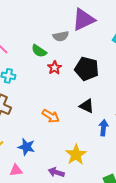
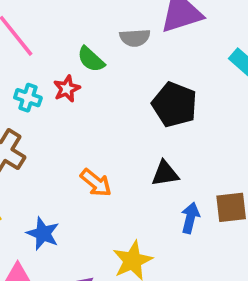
red star: (55, 68) -> (67, 89), moved
black triangle: (87, 106) -> (165, 173), turned -42

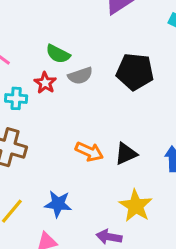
gray semicircle: (135, 38) -> (80, 76), moved
black triangle: (165, 173) -> (126, 154), moved

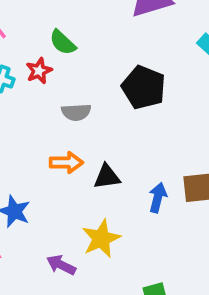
gray semicircle: (80, 76) -> (76, 112), moved
orange arrow: (89, 152) -> (66, 163), turned -40

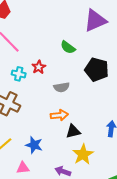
green semicircle: (63, 42) -> (68, 47), moved
black triangle: (107, 177) -> (73, 131), moved

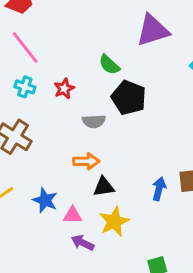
black pentagon: (97, 70) -> (129, 98), moved
cyan cross: (19, 74) -> (25, 87), moved
pink triangle: (23, 168) -> (73, 215), moved

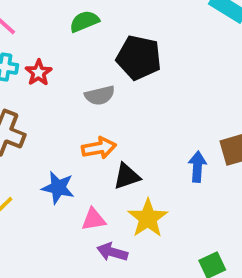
green semicircle: (109, 65) -> (84, 21), moved, turned 125
red star: (64, 89) -> (39, 73), moved
blue star: (45, 200) -> (58, 188), moved

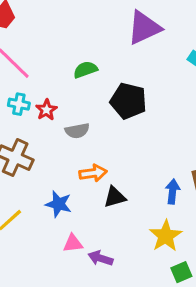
gray semicircle: (100, 95) -> (77, 131), moved
yellow star: (148, 218) -> (166, 236), moved
pink triangle: (94, 219) -> (73, 243), moved

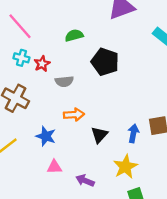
black triangle: (115, 197) -> (99, 135), moved, turned -36
purple arrow: (100, 258) -> (85, 181), moved

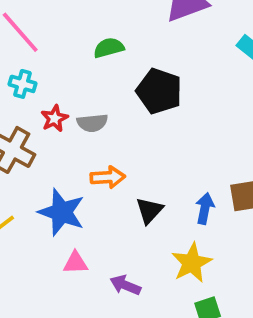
red star: (42, 64) -> (54, 118), moved
blue star: (46, 136) -> (62, 212), size x1.4

